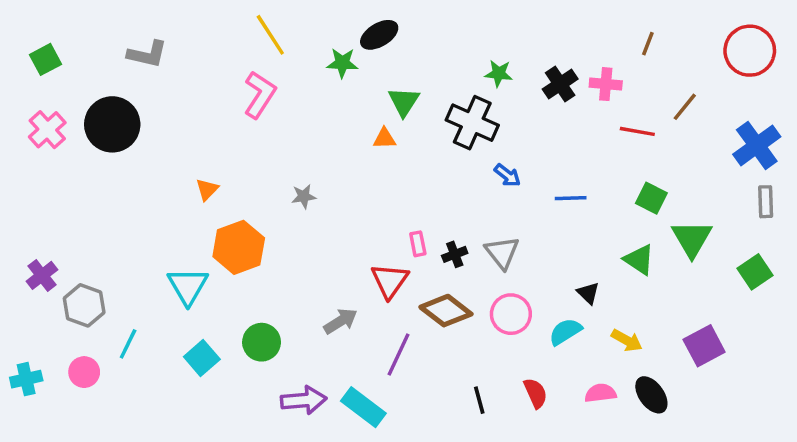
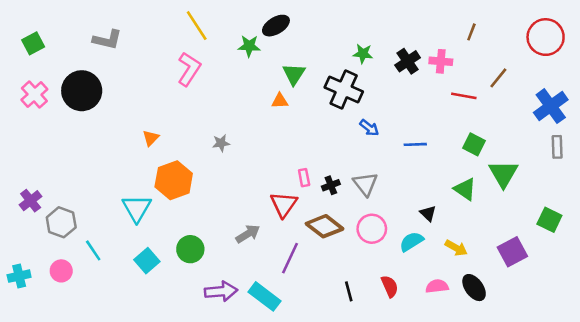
green square: (755, 272) -> (549, 220), moved, turned -30
cyan line: (128, 344) -> (93, 250), turned -60

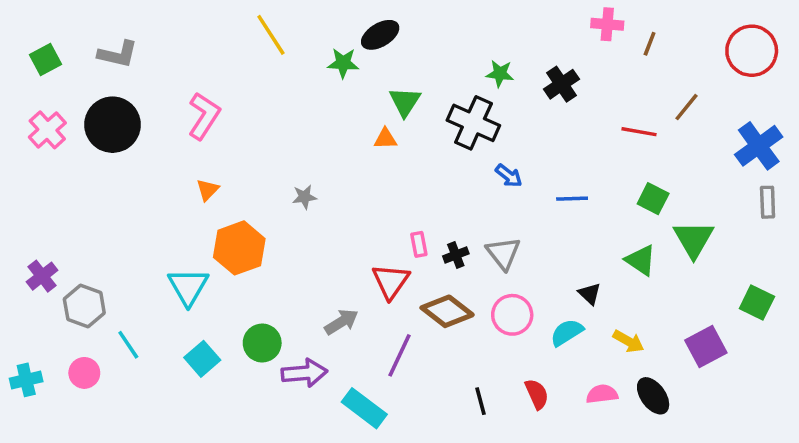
gray L-shape: (107, 40) -> (118, 54), moved
pink cross: (441, 61) -> (607, 24), moved
pink L-shape: (189, 69) -> (204, 116), moved
purple arrow: (221, 291) -> (304, 373), moved

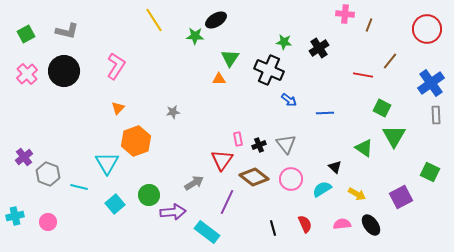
green square: (653, 199) -> (382, 108), moved
cyan line: (128, 345) -> (79, 187), moved, turned -42
pink circle: (84, 373) -> (48, 222), moved

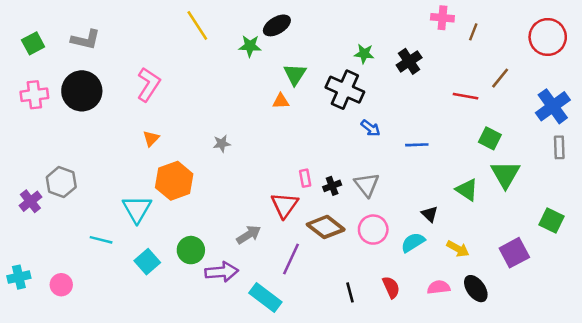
pink cross: (27, 74) -> (34, 95), turned 35
gray hexagon: (48, 174) -> (61, 182), moved

